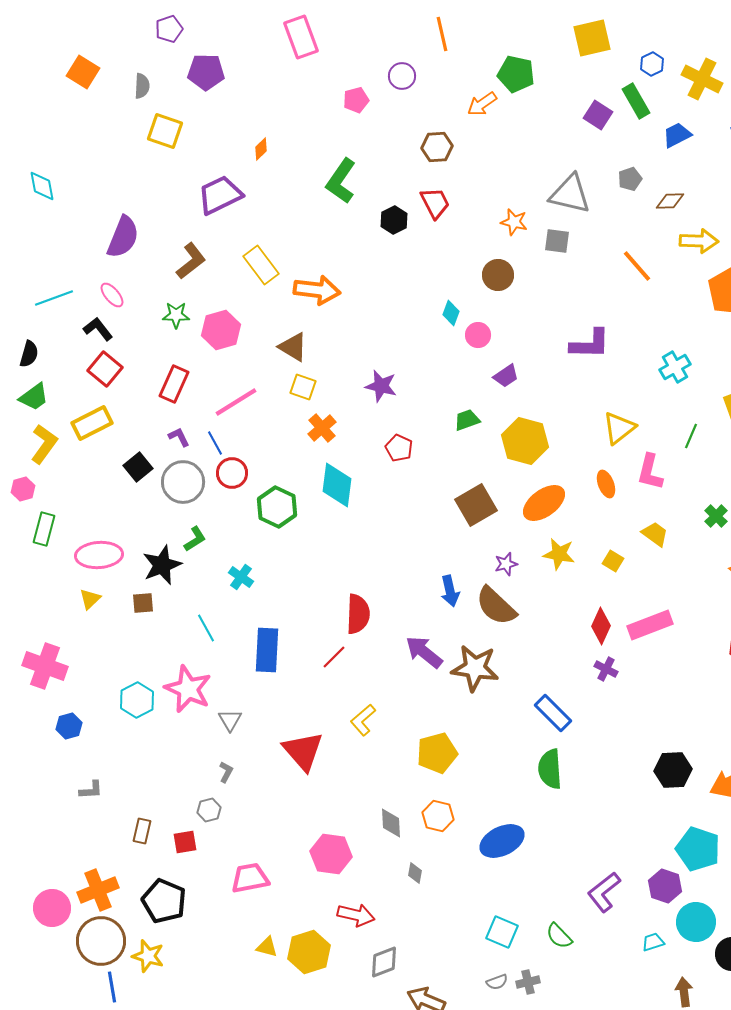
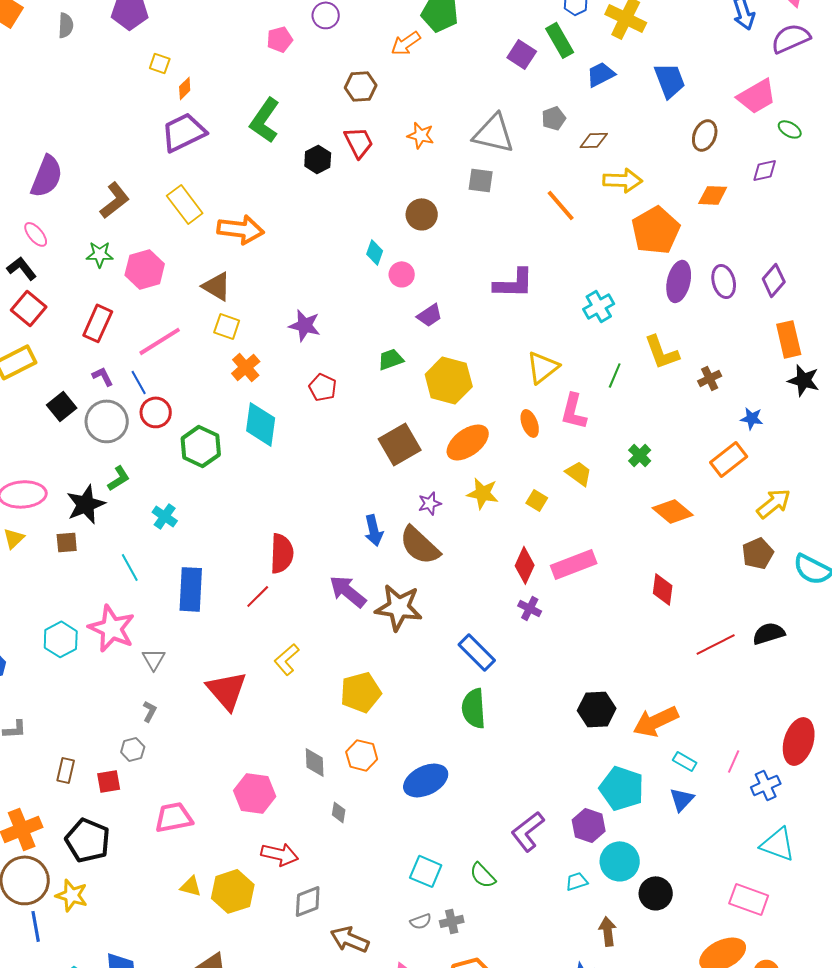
yellow square: (165, 131) -> (160, 63), moved, size x0.6
purple trapezoid: (220, 195) -> (184, 132), moved
orange star: (514, 222) -> (421, 135), moved

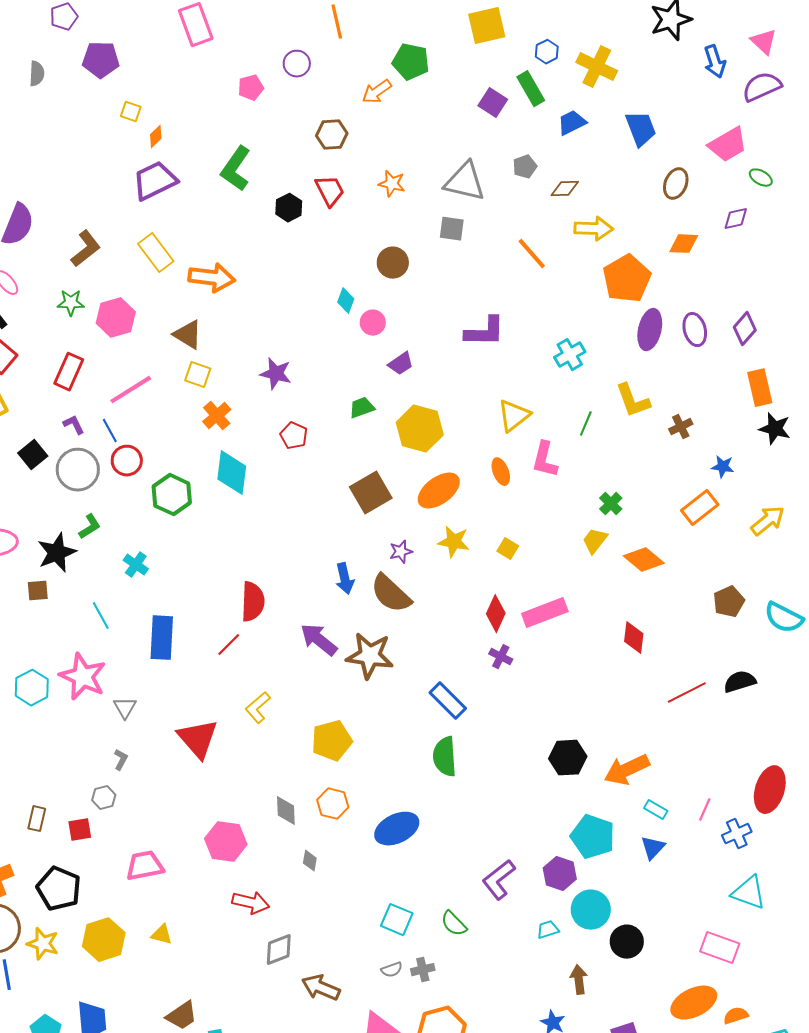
yellow trapezoid: (579, 473) -> (595, 541), moved, turned -88
yellow arrow: (774, 503) -> (768, 521), moved
yellow hexagon: (233, 891) -> (104, 940), moved

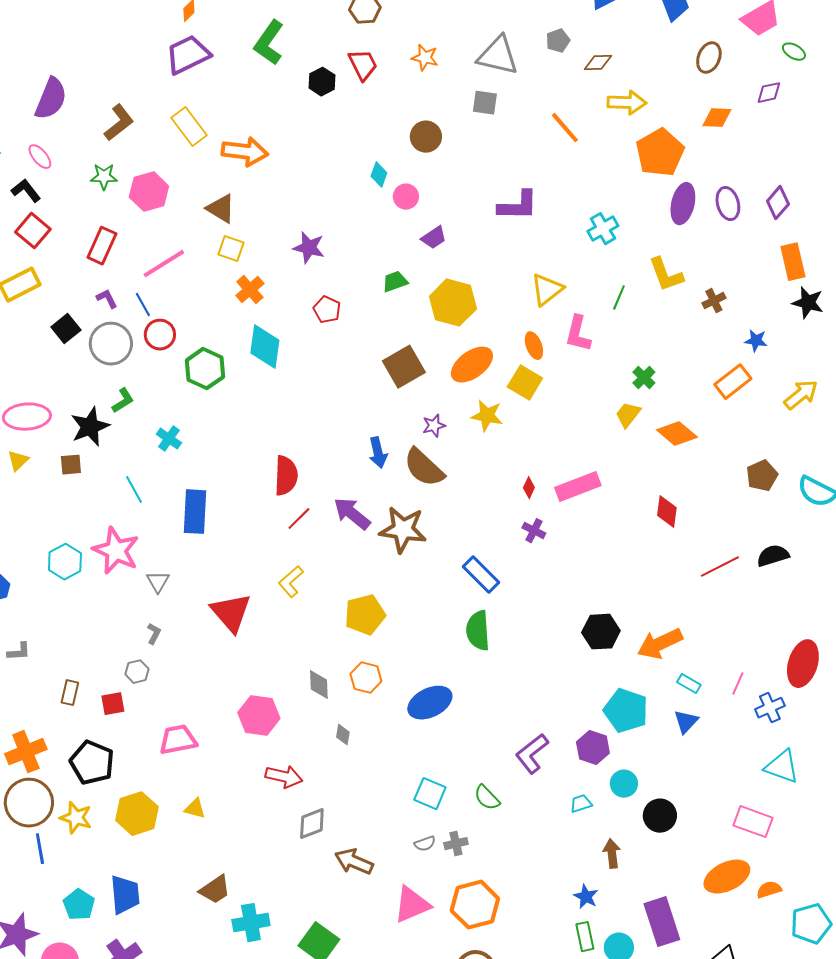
yellow square: (508, 549) -> (525, 383), moved, size x1.6
red diamond: (496, 614) -> (529, 488), size x0.6
red line: (229, 645) -> (299, 519), moved
cyan circle: (591, 910) -> (624, 784), size x0.7

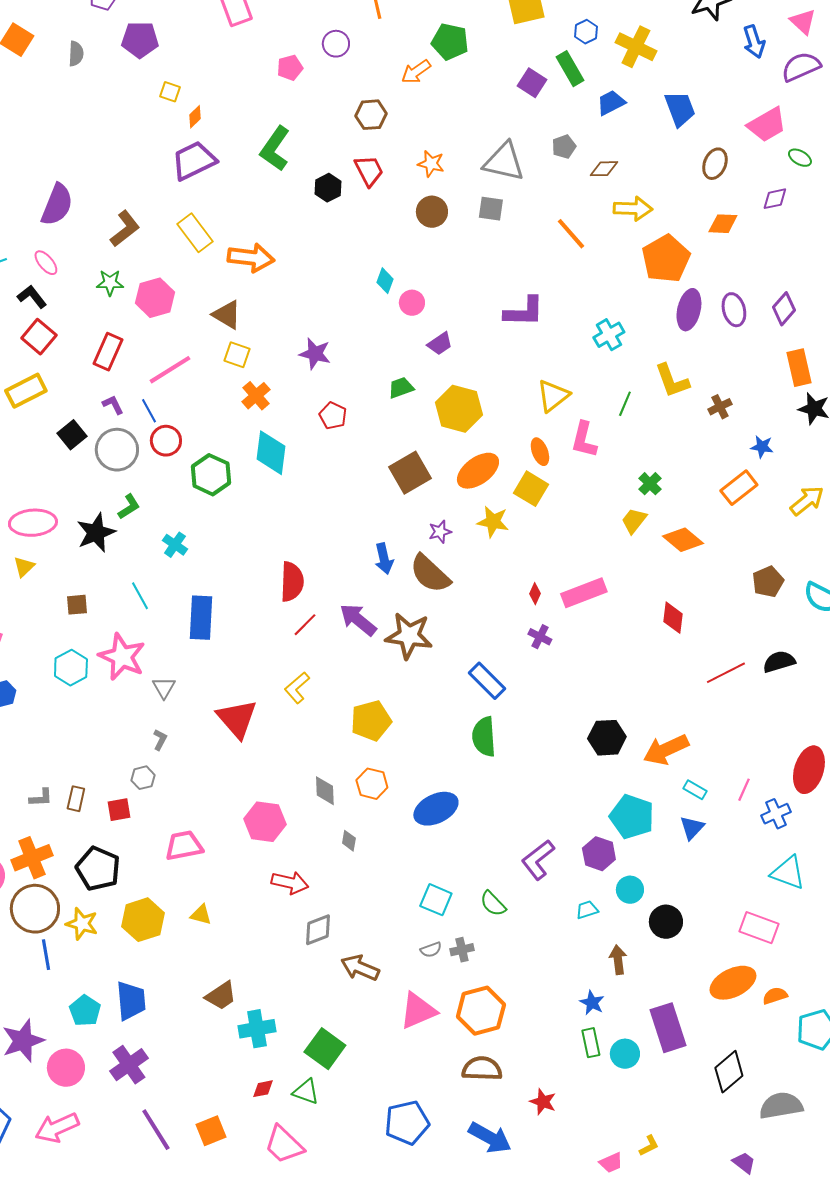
brown circle: (426, 137) -> (432, 212), moved
brown square: (71, 465) -> (77, 605), moved
gray L-shape: (19, 652) -> (41, 798), moved

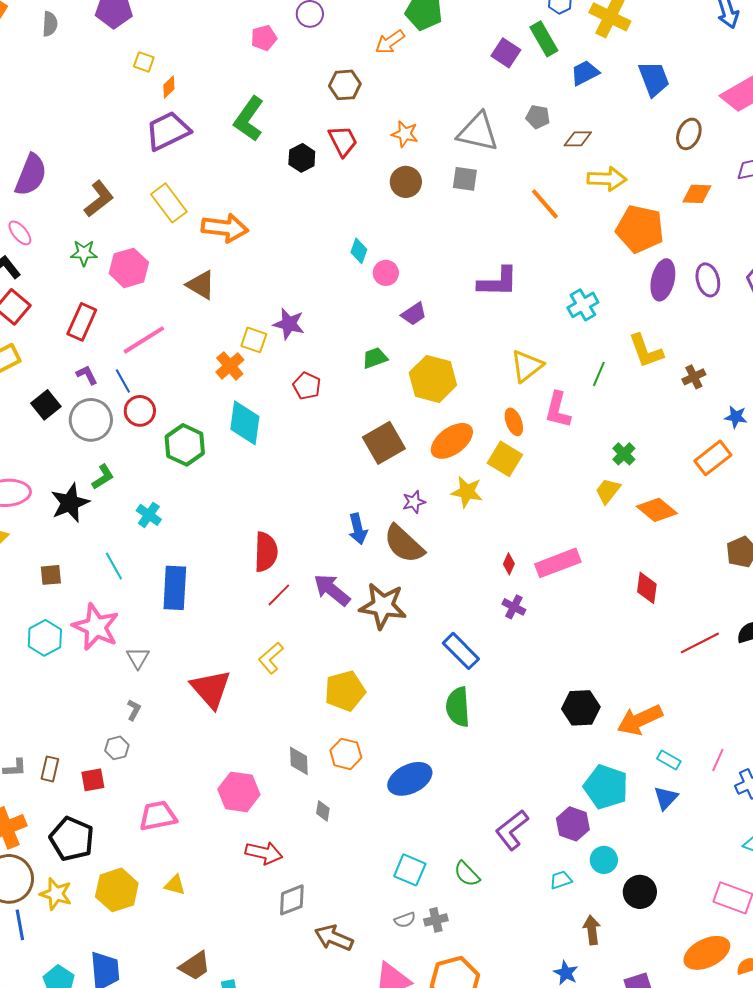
gray pentagon: (564, 147) -> (538, 117), turned 30
orange pentagon: (666, 259) -> (640, 229), turned -30
yellow square: (237, 355) -> (254, 340), moved

